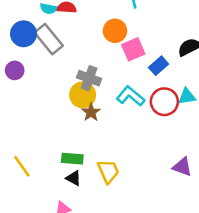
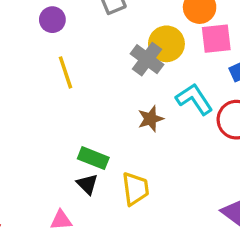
yellow circle: (83, 95) -> (166, 44), moved
brown star: (91, 112) -> (151, 119), moved
yellow line: (22, 166) -> (65, 72), moved

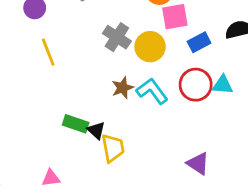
yellow circle: (166, 44) -> (150, 47), moved
cyan L-shape: (194, 99) -> (152, 91), moved
black triangle: (87, 184) -> (96, 130), moved

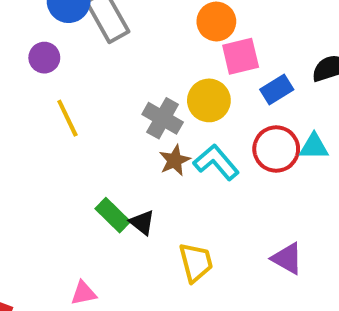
gray cross: (117, 37) -> (163, 118), moved
green rectangle: (76, 124) -> (113, 215), turned 30
yellow trapezoid: (113, 148) -> (196, 262), moved

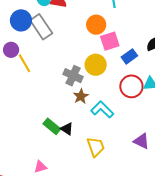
yellow line: (67, 118) -> (25, 63), moved
cyan L-shape: (216, 162) -> (102, 110), moved

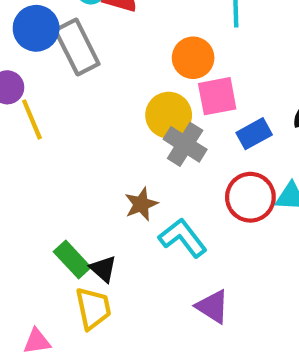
yellow circle: (96, 65) -> (169, 115), moved
gray cross: (73, 76) -> (185, 144), moved
purple triangle: (141, 141) -> (213, 307), moved
yellow trapezoid: (96, 147) -> (93, 308), moved

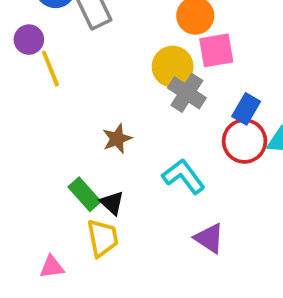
blue rectangle: (254, 134) -> (246, 109), moved, turned -32
brown star: (141, 204) -> (117, 139), moved

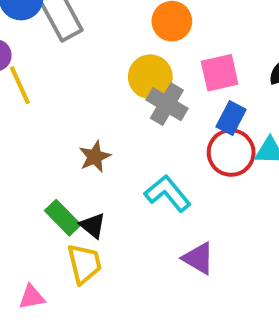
pink square: (216, 50) -> (220, 73), moved

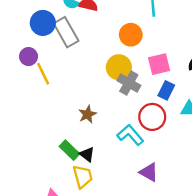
red circle: (231, 153) -> (152, 117), moved

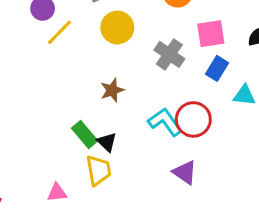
yellow circle: (119, 67) -> (117, 28), moved
yellow line: (43, 74) -> (59, 32), turned 65
red circle: (152, 117) -> (193, 119), moved

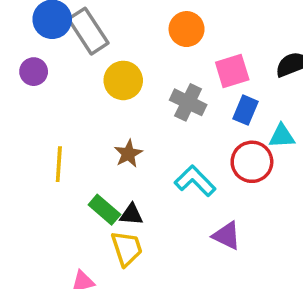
yellow line: (59, 32) -> (59, 164), moved, turned -32
red circle: (193, 119) -> (252, 162), moved
black triangle: (107, 142) -> (131, 214), turned -30

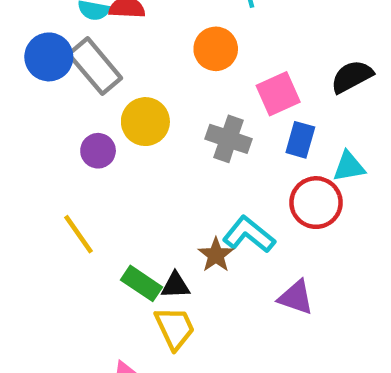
purple circle: (34, 72) -> (98, 151), moved
brown star: (128, 154) -> (216, 255), moved
yellow line: (59, 164) -> (79, 234), turned -32

